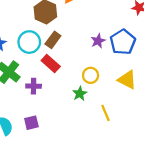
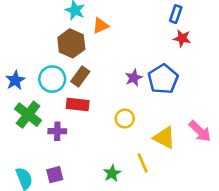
red rectangle: (51, 64) -> (78, 105), turned -36
yellow triangle: (127, 80) -> (164, 138), moved
green star: (80, 94) -> (112, 173), moved

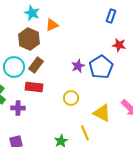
red star: (182, 38) -> (119, 45), moved

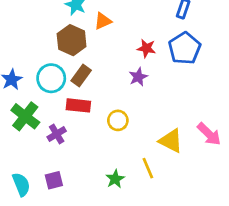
red star: (119, 45) -> (146, 48), moved
blue pentagon: (101, 67) -> (185, 48), moved
yellow circle: (71, 98) -> (118, 120), moved
purple cross: (18, 108) -> (57, 134), turned -32

